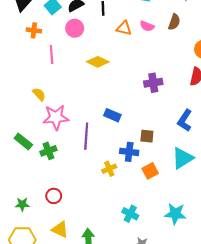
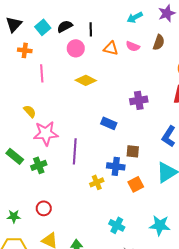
pink circle: (75, 28) -> (76, 48), moved
blue rectangle: (112, 115) -> (109, 123), moved

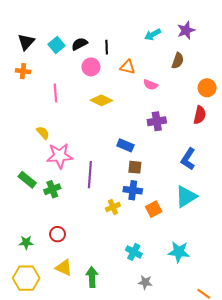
pink semicircle: (133, 46) -> (151, 85), moved
orange cross: (25, 50) -> (23, 71), moved
brown square: (133, 151) -> (135, 167), moved

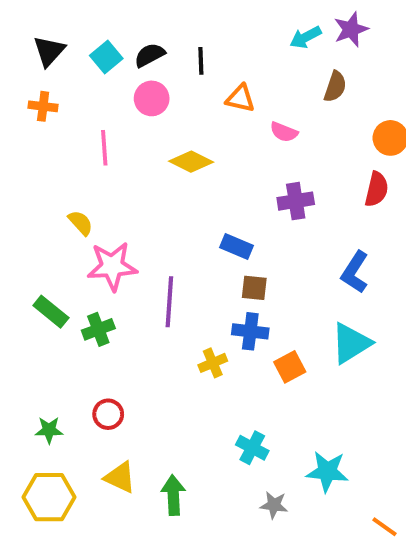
cyan arrow: (153, 34) -> (306, 37), moved
pink circle: (91, 67) -> (152, 98), moved
cyan star: (179, 252) -> (327, 471), moved

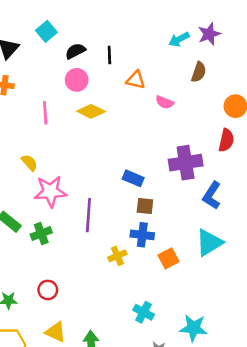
cyan square: (106, 57) -> (46, 31), moved
yellow diamond: (191, 162) -> (91, 111), moved
purple cross: (296, 201) -> (186, 163), moved, size x1.4

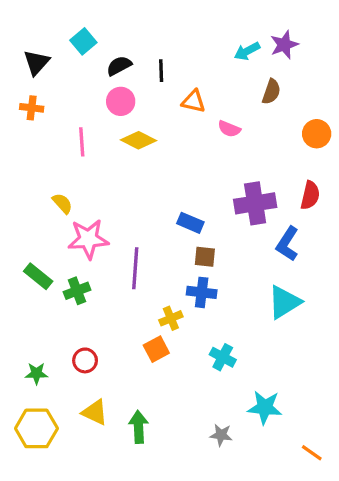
red semicircle: (226, 140) -> (310, 195), moved
orange square: (169, 258) -> (156, 349), moved
cyan cross: (144, 312) -> (223, 357), moved

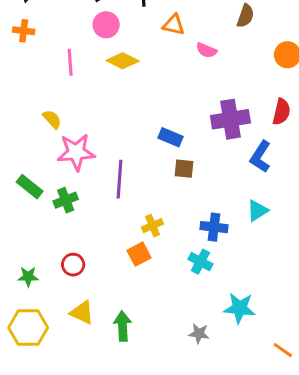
blue cross: (202, 292) -> (214, 227), moved
cyan triangle: (284, 302) -> (257, 211), size x0.7

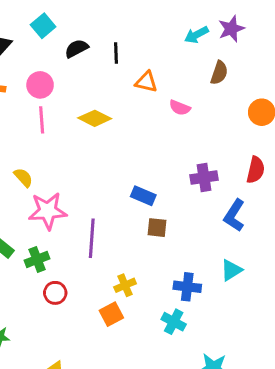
pink circle: (106, 25) -> (40, 85), moved
purple cross: (230, 119) -> (204, 178), size x0.7
red circle: (73, 265) -> (55, 293), moved

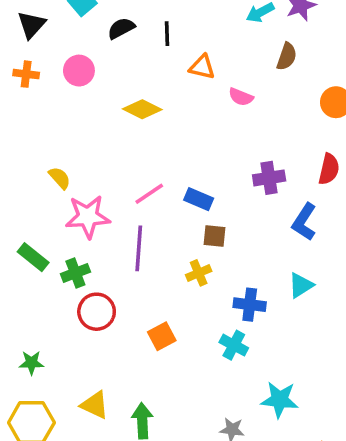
pink line: (42, 120) -> (149, 194), moved, turned 60
yellow cross: (125, 285) -> (199, 273), moved
red circle: (55, 293) -> (97, 312), size x1.4

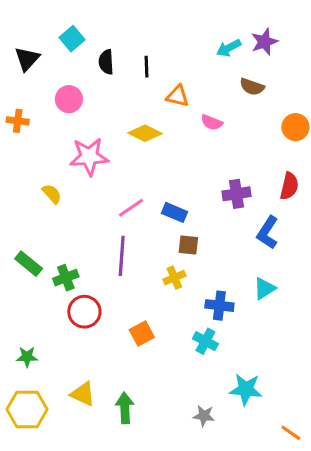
black semicircle: (121, 28) -> (106, 62), turned -65
brown semicircle: (287, 56) -> (252, 87), turned 90
orange cross: (26, 74) -> (18, 121), moved
yellow diamond: (142, 109) -> (145, 133), moved
pink star: (88, 217) -> (89, 157), moved

